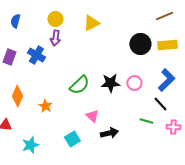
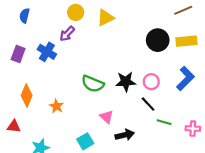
yellow circle: (55, 19) -> (76, 12), moved
purple arrow: (55, 38) -> (67, 34), turned 35
green semicircle: (79, 85) -> (93, 84), turned 65
black line: (160, 104) -> (148, 104), moved

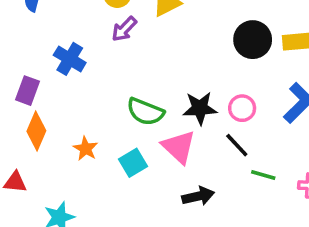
purple arrow: (67, 34) -> (124, 29), moved
purple rectangle: (18, 54) -> (28, 91), moved
pink triangle: (107, 117) -> (179, 147), moved, size x1.5
cyan square: (85, 141) -> (133, 163), moved

